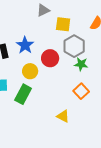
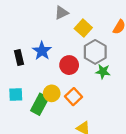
yellow square: (63, 24) -> (83, 28), turned 35
yellow circle: (30, 71) -> (52, 93), moved
orange square: (81, 91) -> (73, 97), moved

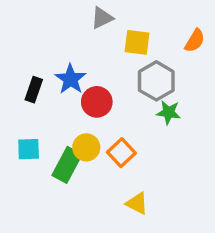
yellow square: (83, 28) -> (137, 42), turned -35
black rectangle: (19, 57) -> (34, 90), turned 32
red circle: (69, 65) -> (97, 102), moved

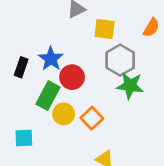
green star: (169, 112) -> (130, 86), size x1.4
cyan square: (29, 149) -> (24, 138), moved
green rectangle: (67, 165) -> (48, 96), moved

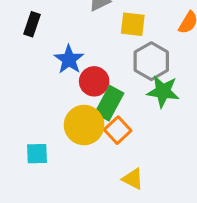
black rectangle: (21, 67) -> (32, 24), moved
green rectangle: (48, 96) -> (109, 103), moved
yellow circle: (64, 114) -> (84, 125), size x1.5

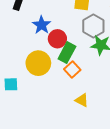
yellow circle: (84, 125) -> (38, 63), moved
cyan square: (37, 154) -> (11, 84), moved

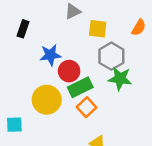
blue star: (42, 25) -> (50, 55), turned 30
green rectangle: (67, 53) -> (80, 87), turned 36

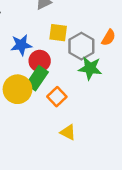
orange semicircle: (139, 28) -> (109, 38), moved
yellow square: (98, 29) -> (58, 33), moved
green rectangle: (80, 87) -> (37, 78), moved, turned -30

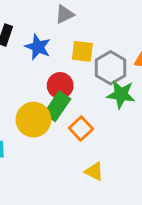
blue star: (21, 45) -> (38, 47), moved, turned 30

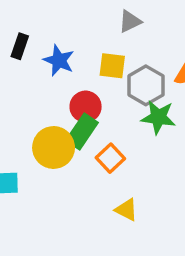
gray triangle: (65, 14) -> (130, 21), moved

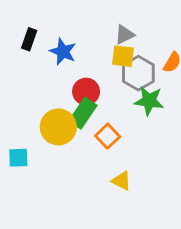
gray triangle: (130, 21) -> (124, 35), moved
yellow square: (112, 66) -> (123, 56), moved

